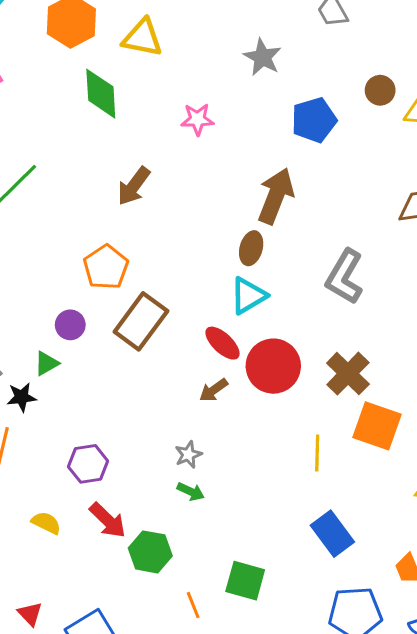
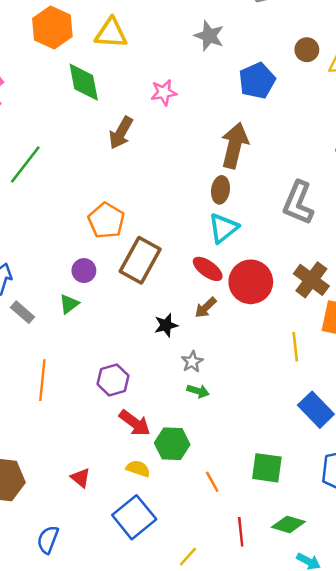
brown arrow: (134, 186) -> (121, 133), moved
black star: (21, 397) -> (166, 325), moved
yellow semicircle: (46, 523) -> (138, 469), moved
green square: (245, 581) -> (267, 468), moved
red triangle: (30, 614) -> (81, 478), moved

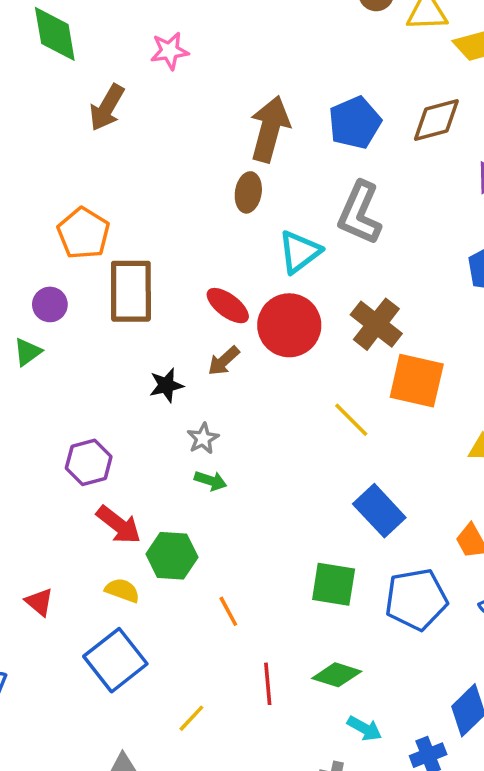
blue pentagon: (257, 81) -> (355, 123), moved
cyan triangle: (223, 228) -> (300, 252), moved
brown rectangle: (140, 260) -> (131, 291), turned -30
yellow line: (295, 347) -> (351, 420), turned -40
green square: (267, 468) -> (334, 584), moved

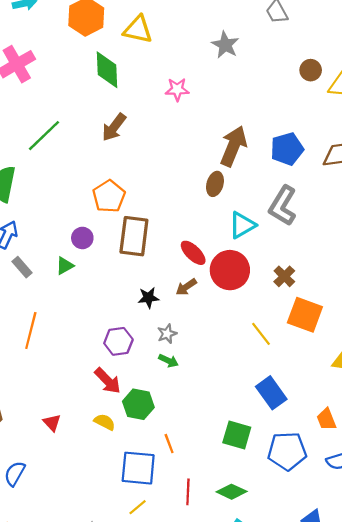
brown arrow: (107, 108) -> (114, 127), moved
brown cross: (376, 324) -> (284, 276), size x0.7
purple hexagon: (89, 462) -> (118, 341), moved
blue square: (115, 660) -> (138, 468), moved, turned 36

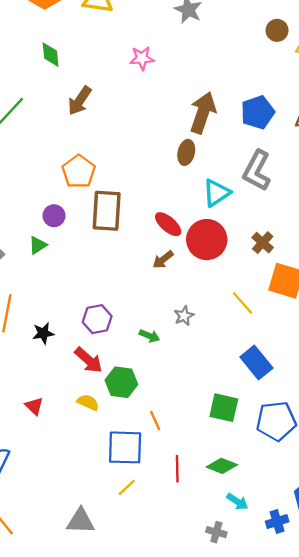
green diamond: (107, 70) -> (51, 55), moved, size x0.7
black star: (148, 298) -> (43, 333), moved
gray star: (167, 334) -> (184, 316), moved

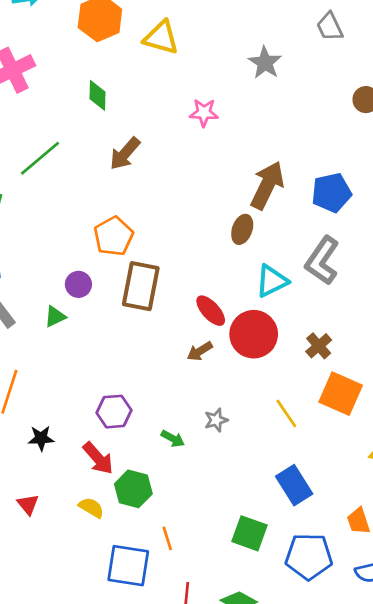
black star: (43, 333) -> (41, 438), moved

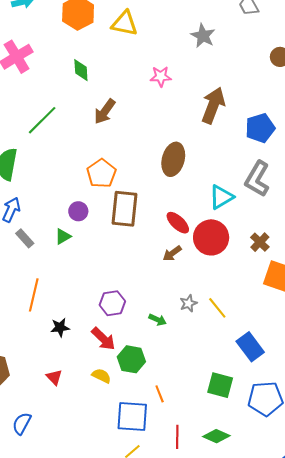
brown arrow: (267, 185) -> (213, 105), moved
brown ellipse: (242, 229) -> (173, 159), moved, size x1.5
yellow line: (286, 413) -> (217, 308), moved

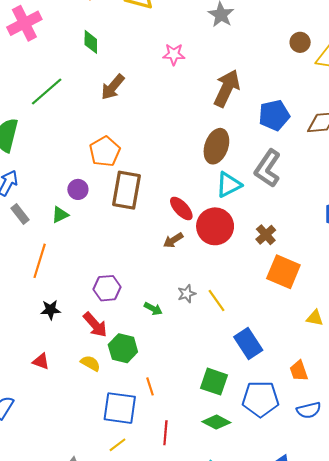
brown ellipse: (173, 159) -> (216, 146), moved
orange line: (34, 295) -> (40, 261), moved
red triangle: (54, 377) -> (41, 361), turned -30
green diamond: (216, 436) -> (216, 422), moved

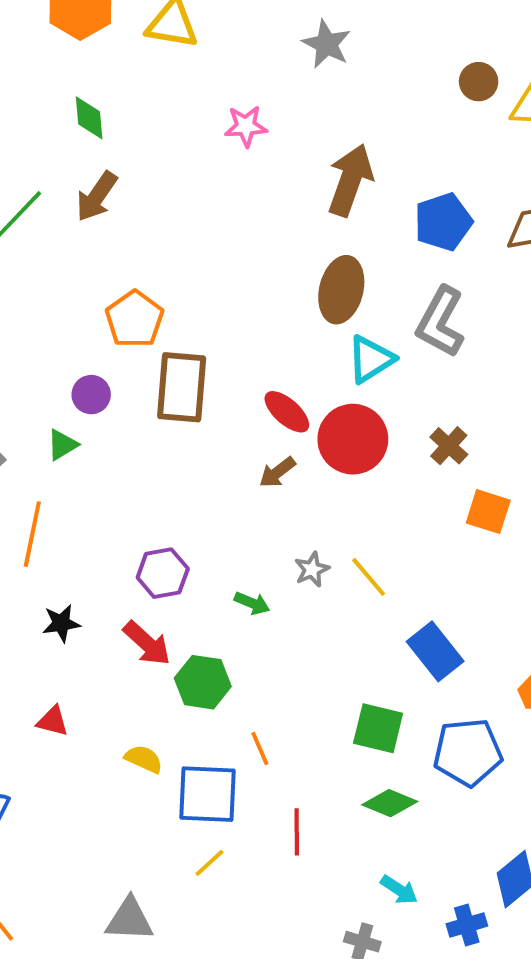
brown arrow: (113, 87) -> (97, 197), moved
orange square: (283, 272) -> (488, 512), size x0.7
yellow semicircle: (90, 363) -> (144, 759), moved

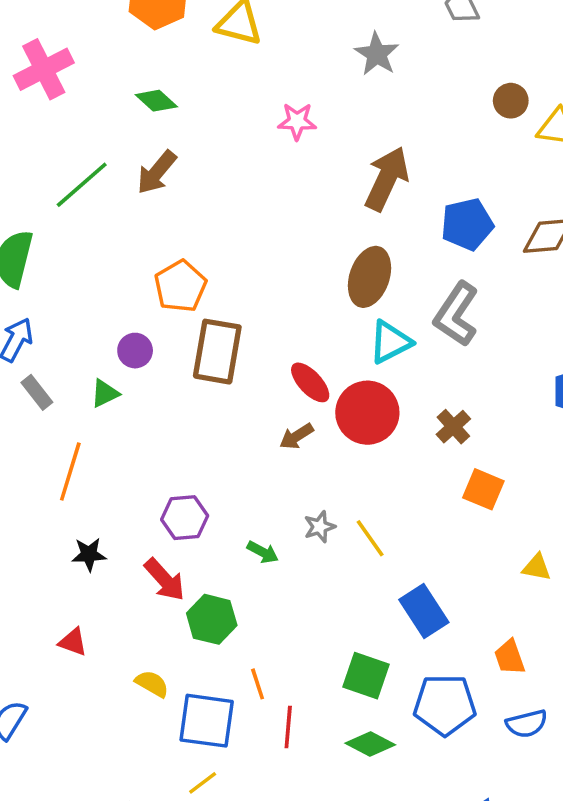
green diamond: (89, 118) -> (156, 101), turned -48
red line: (297, 832) -> (288, 727), moved

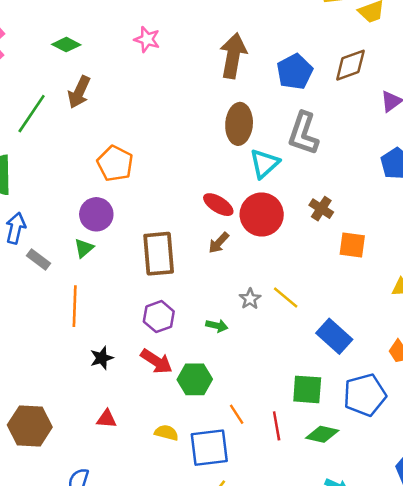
pink star: (297, 121) -> (147, 39), moved, turned 30
purple circle: (135, 351) -> (96, 214), size x1.4
brown rectangle: (217, 352) -> (159, 254), moved
red line: (288, 727) -> (277, 426), moved

